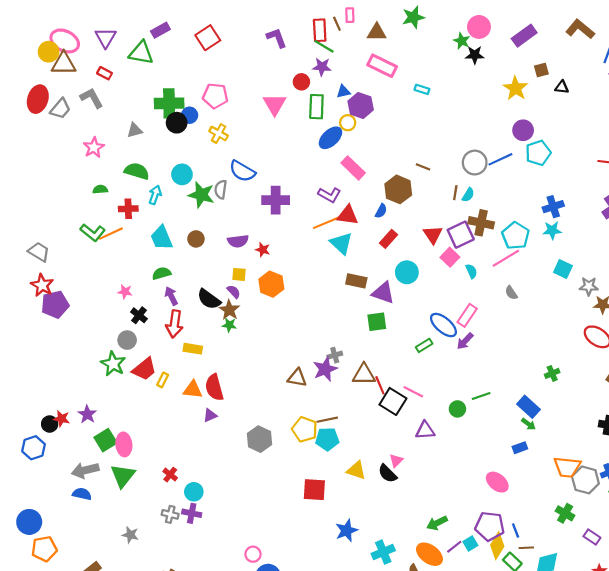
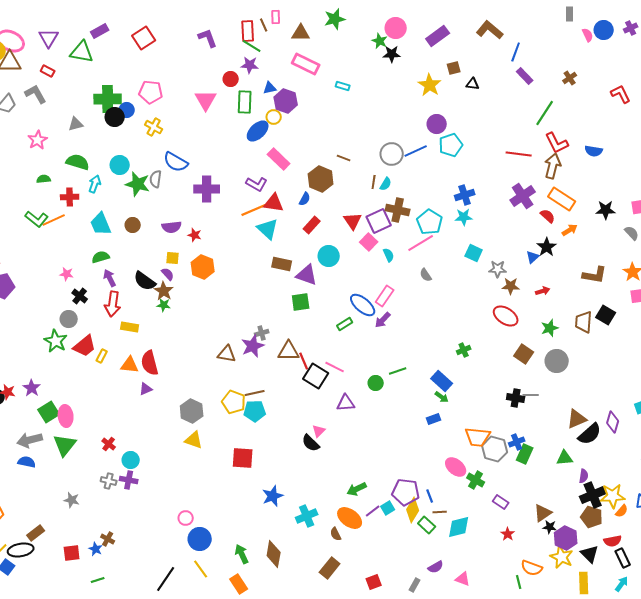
yellow triangle: (356, 470) -> (194, 440), moved
pink ellipse: (497, 482) -> (456, 467), moved

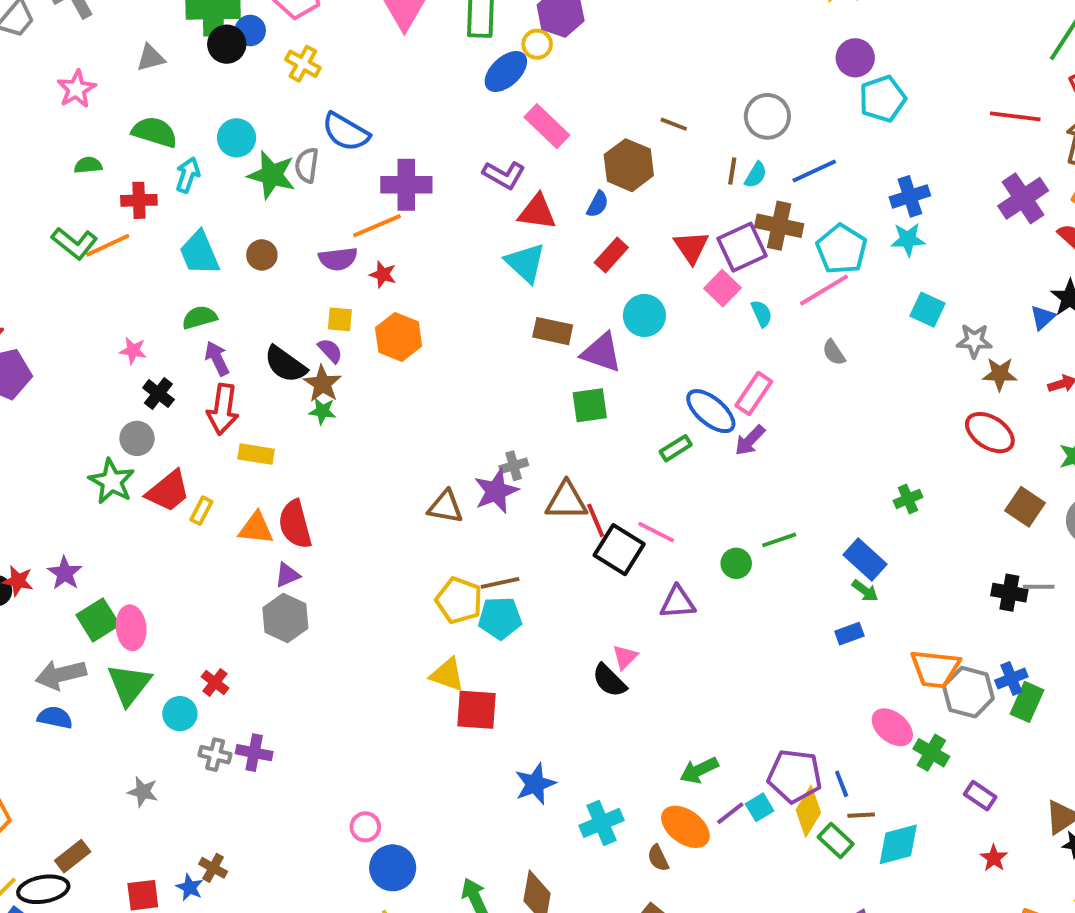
blue line: (416, 151) -> (814, 171), moved
orange line: (254, 210) -> (377, 226), moved
gray hexagon: (192, 411) -> (285, 618), moved
yellow triangle: (194, 440) -> (447, 675), moved
cyan circle: (131, 460) -> (180, 714), moved

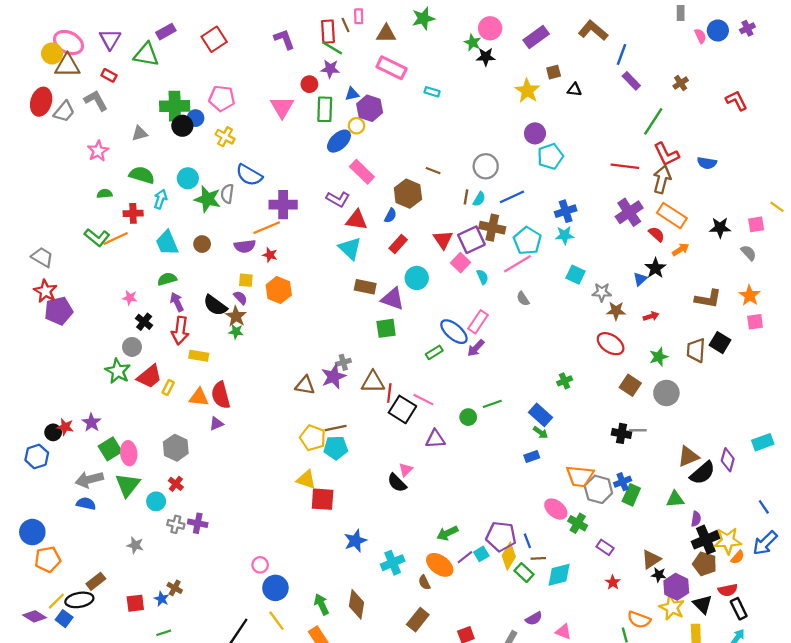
red line: (596, 520) -> (389, 393), turned 30
gray hexagon: (285, 618) -> (176, 448), moved

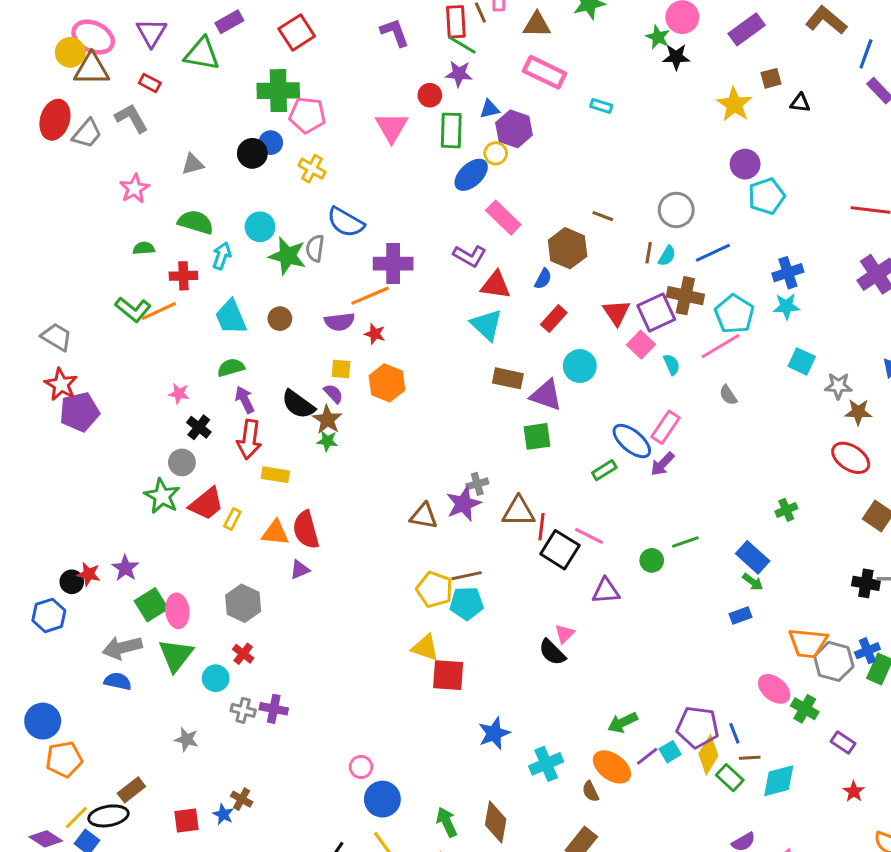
green cross: (175, 106) -> (278, 91), moved

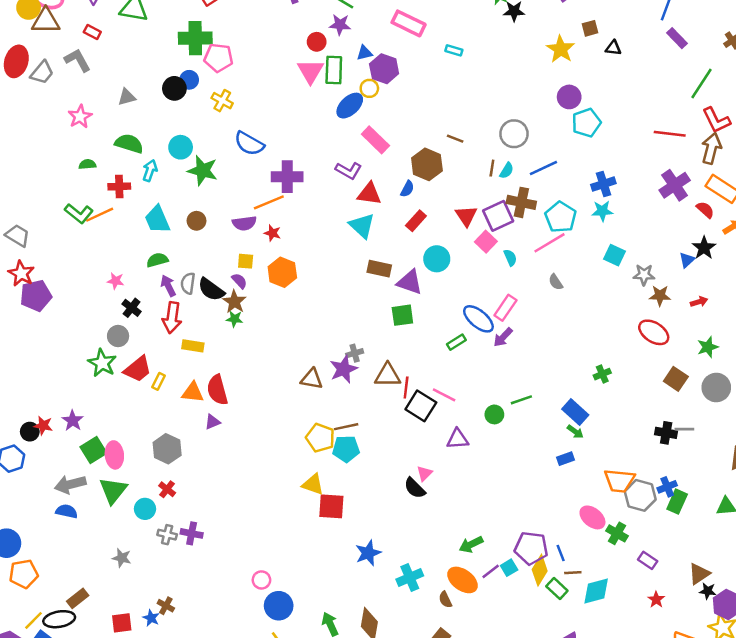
pink triangle: (392, 127) -> (310, 71), moved
gray semicircle: (315, 248) -> (188, 283), moved

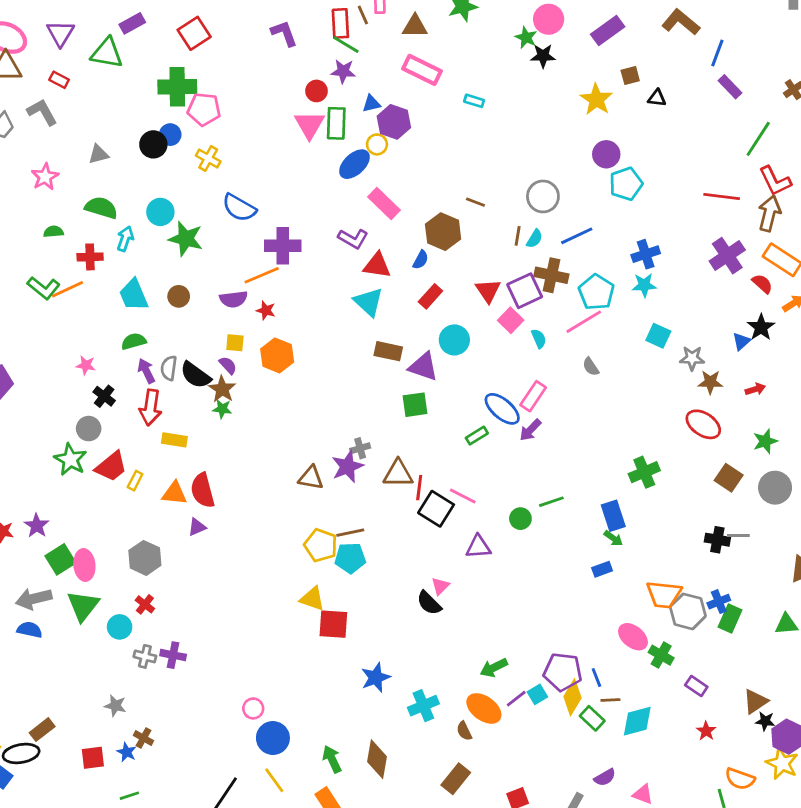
green cross: (602, 374) -> (644, 472), size x1.5
blue rectangle: (575, 412) -> (613, 516), turned 30
gray star: (122, 558) -> (115, 706), moved

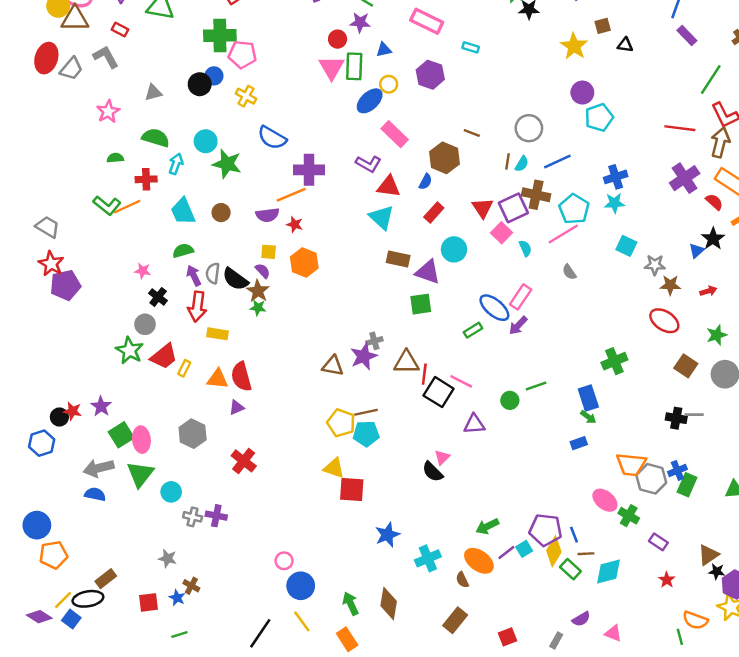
purple hexagon: (394, 122) -> (430, 75), moved
red cross: (145, 604) -> (244, 461), moved, size x1.5

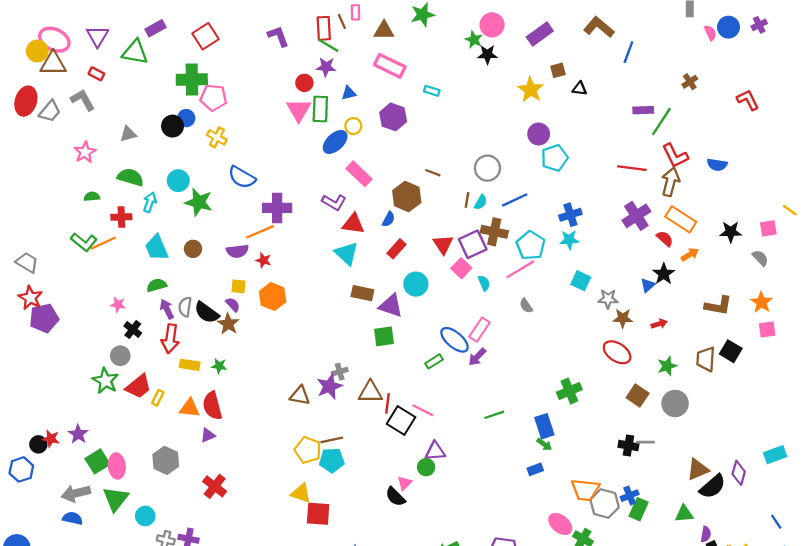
purple rectangle: (687, 35) -> (643, 110), moved, turned -48
green star: (258, 308) -> (219, 366), moved
green circle: (510, 400) -> (426, 467), moved

